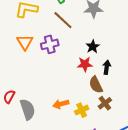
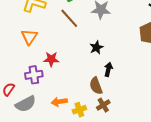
purple cross: (50, 44) -> (34, 75), moved
red star: (85, 64) -> (51, 59), moved
gray semicircle: (28, 109) -> (26, 104), turned 75

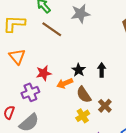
black star: (96, 47) -> (79, 70), moved
brown semicircle: (96, 86) -> (84, 95), moved
orange arrow: (59, 102) -> (65, 83), moved

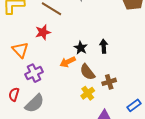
orange triangle: (17, 57) -> (20, 50), moved
red star: (44, 73) -> (43, 32), moved
brown cross: (105, 106) -> (109, 82), turned 32

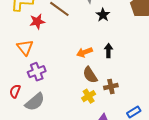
red star: (43, 32) -> (37, 21), moved
black star: (81, 48) -> (103, 15), moved
orange arrow: (68, 62) -> (84, 52), moved

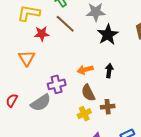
black star: (103, 15) -> (108, 35), size x1.5
purple cross: (37, 72) -> (57, 84), moved
gray semicircle: (35, 102) -> (41, 103), moved

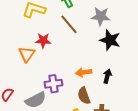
red star: (42, 34) -> (43, 41), moved
black star: (108, 35) -> (110, 40), turned -30

